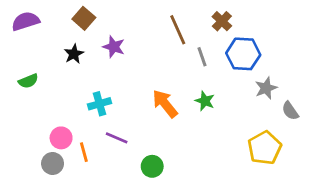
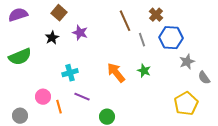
green semicircle: (28, 81) -> (20, 57), size x1.6
gray circle: (53, 164) -> (20, 116), moved

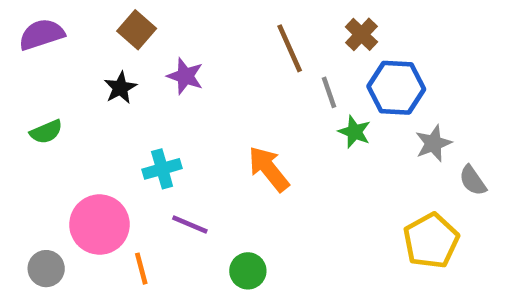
green semicircle: (20, 57) -> (46, 132), size x0.6
green star: (144, 71) -> (355, 132), moved
pink circle: (43, 97) -> (99, 225), size x1.6
orange line: (59, 107) -> (141, 269), moved

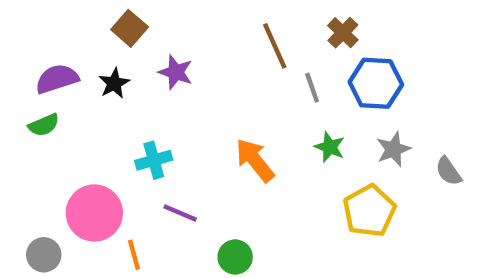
purple semicircle: (42, 34) -> (57, 79), moved
green star: (355, 132) -> (330, 147), moved
gray star: (433, 143) -> (393, 149), moved
yellow pentagon: (431, 241) -> (369, 211), moved

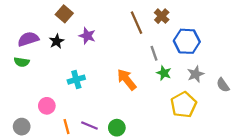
brown cross: (343, 33) -> (162, 16), moved
gray line: (312, 88) -> (154, 53), moved
green semicircle: (44, 125) -> (22, 62), turned 32
pink circle: (94, 213) -> (47, 106), size x0.6
purple line: (180, 213) -> (89, 125), moved

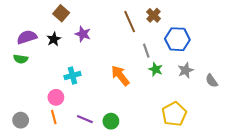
yellow pentagon: (184, 105) -> (174, 114), moved
pink circle: (47, 106) -> (56, 97), moved
orange line: (66, 127) -> (54, 117), moved

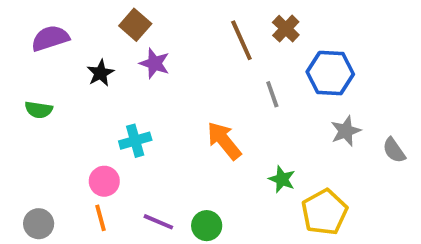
brown square: (61, 13) -> (135, 25), moved
purple semicircle: (27, 37) -> (50, 38), moved
green star: (156, 69) -> (282, 179), moved

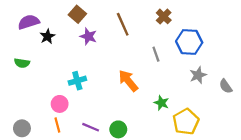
brown line: (241, 40) -> (123, 24), moved
black star: (100, 73) -> (47, 36), moved

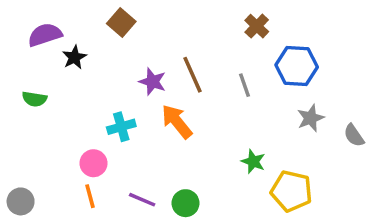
brown line: (123, 24) -> (192, 75), moved
purple star: (88, 36) -> (153, 82), moved
orange arrow: (128, 81) -> (177, 122), moved
yellow pentagon: (186, 122) -> (291, 191), turned -30
gray circle: (22, 128) -> (21, 201), moved

